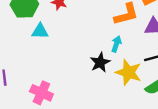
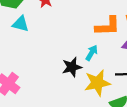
yellow star: (129, 72) -> (97, 83), turned 30

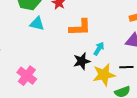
orange L-shape: (108, 26) -> (80, 27), moved

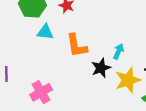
orange L-shape: (80, 27) -> (77, 46), moved, turned 90
pink cross: (27, 76) -> (41, 92), turned 30

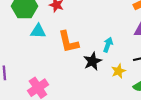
yellow star: (128, 80) -> (118, 71), size x0.6

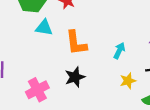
black star: (93, 61) -> (75, 77), moved

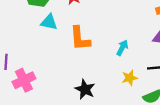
black star: (75, 77) -> (85, 89), moved, turned -30
pink cross: (37, 90) -> (24, 80), moved

